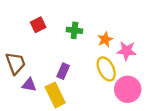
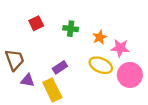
yellow ellipse: (106, 69) -> (101, 65), turned -40
purple rectangle: (63, 71) -> (60, 67), turned 32
pink circle: (128, 89) -> (130, 75), moved

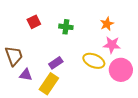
orange star: (100, 37) -> (107, 24), moved
yellow rectangle: (52, 90) -> (49, 84), turned 60

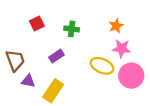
purple rectangle: (56, 63) -> (56, 56), moved

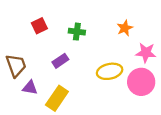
pink star: (121, 48) -> (146, 53), moved
yellow ellipse: (102, 66) -> (110, 71), turned -35

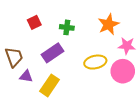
orange star: (125, 28) -> (108, 24), size x1.5
purple rectangle: (60, 61) -> (53, 53), size x1.5

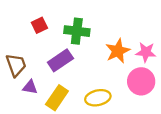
orange star: (108, 24) -> (118, 51), moved
green cross: (67, 27) -> (77, 31), size x1.5
yellow ellipse: (95, 62) -> (98, 98), moved

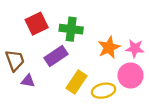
red square: (39, 25) -> (37, 24), size x1.5
yellow rectangle: (57, 98) -> (77, 82), moved
yellow ellipse: (98, 98) -> (104, 91), moved

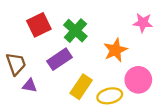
green cross: (71, 29) -> (75, 31), turned 35
pink star: (135, 48) -> (143, 23), moved

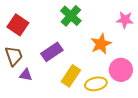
red square: (39, 25) -> (18, 25), moved, turned -30
green cross: (75, 31) -> (71, 16), moved

